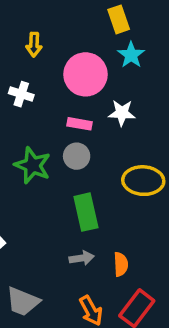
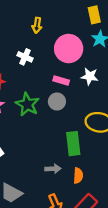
green rectangle: (86, 212) -> (73, 144), moved

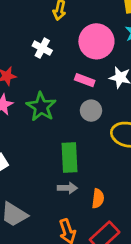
gray circle: (57, 102) -> (91, 111), moved
green rectangle: (73, 144) -> (69, 158), moved

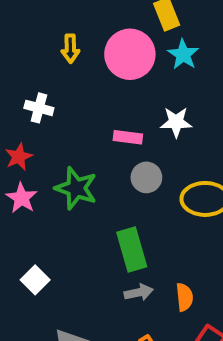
pink circle: (96, 41) -> (130, 54), moved
white cross: (42, 48) -> (39, 108), moved

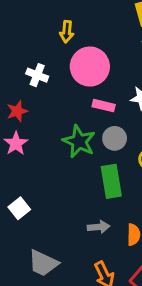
pink circle: (130, 54) -> (90, 67), moved
green star: (76, 188) -> (79, 141), moved
green rectangle: (132, 249) -> (111, 181), moved

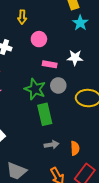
pink circle: (90, 67) -> (39, 39), size x0.6
green rectangle: (111, 181) -> (45, 114), moved

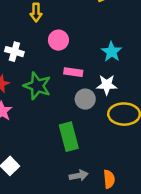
cyan star: (80, 23) -> (112, 52), moved
white star: (75, 58) -> (107, 85), moved
green star: (35, 89) -> (37, 86), moved

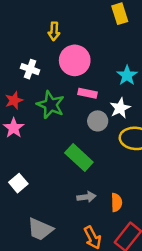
pink circle: (58, 40) -> (75, 60), size x1.5
white star: (107, 85) -> (120, 108), turned -30
green rectangle: (69, 137) -> (79, 157), turned -36

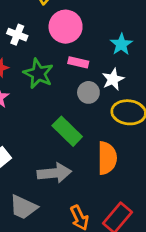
gray arrow: (86, 197) -> (54, 173), moved, size x1.6
orange semicircle: (116, 202) -> (107, 158), moved, size x1.6

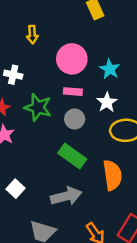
pink circle: (66, 27) -> (72, 59), moved
gray circle: (88, 92) -> (75, 119), moved

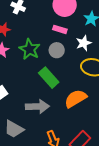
green star: (38, 107) -> (30, 49), moved
orange semicircle: (112, 175) -> (76, 99), turned -125

